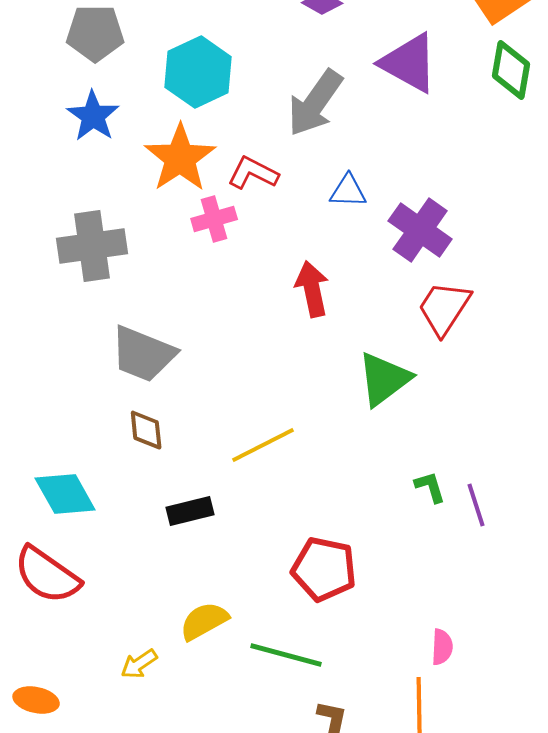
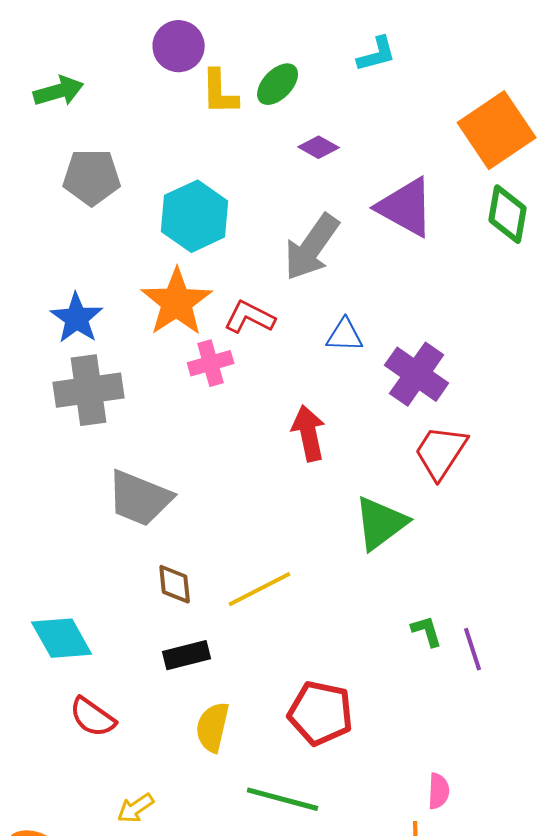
blue star: (93, 116) -> (77, 318), moved
brown diamond: (146, 430) -> (175, 584), moved
red semicircle: (47, 575) -> (93, 717), moved, size x0.7
yellow semicircle: (204, 621) -> (213, 727), moved, turned -48

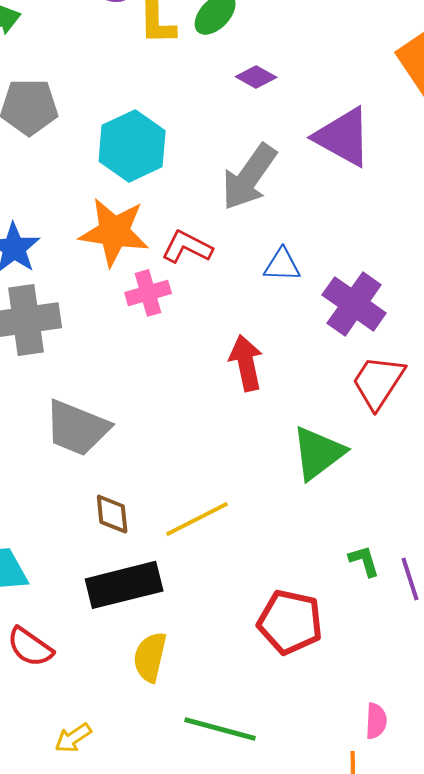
orange star: (177, 302) -> (114, 232), turned -30
black rectangle: (187, 655) -> (124, 585), size x1.6
red pentagon: (321, 713) -> (290, 622), moved

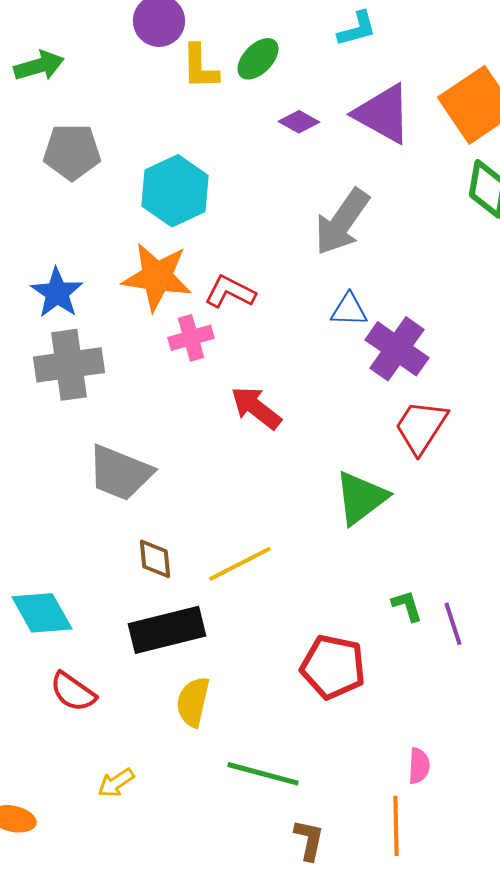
purple triangle: (343, 137) -> (383, 114), moved
gray arrow: (249, 177) -> (342, 222), moved
blue triangle: (282, 265) -> (349, 310), moved
red arrow: (246, 363) -> (256, 408), moved, turned -40

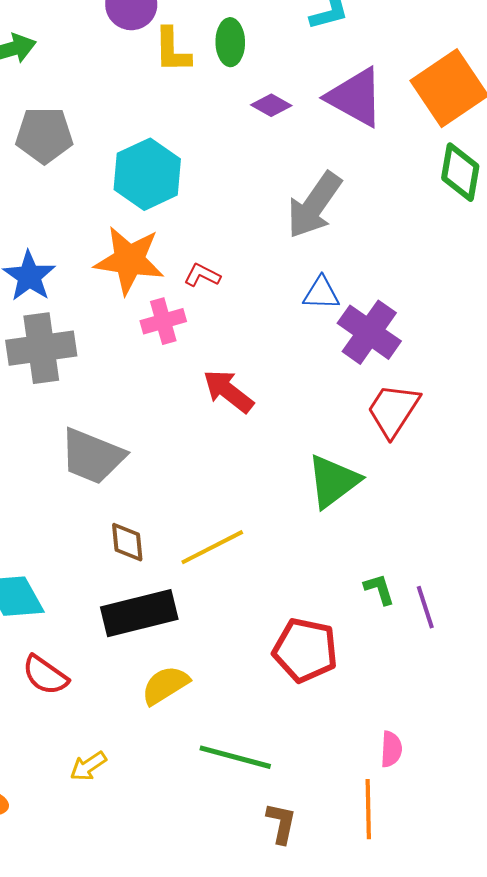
green ellipse: (258, 59) -> (230, 42), turned -45
red L-shape: (230, 292) -> (202, 275), size x0.7
yellow semicircle: (193, 702) -> (165, 685), turned 45

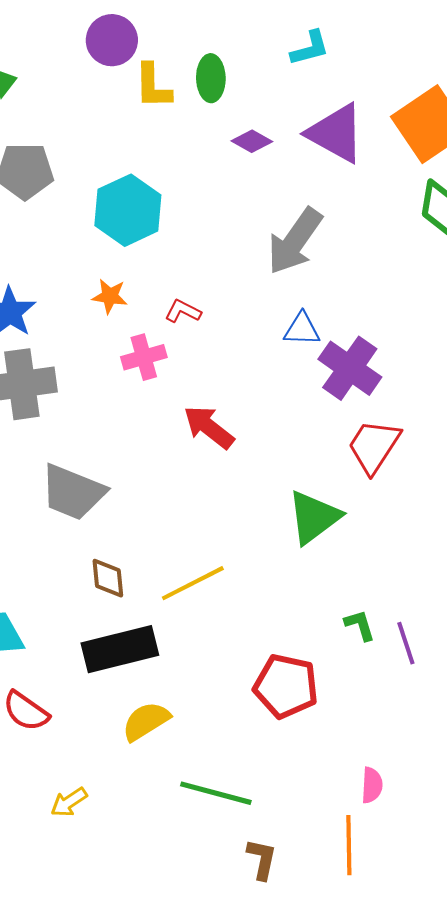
orange star: (129, 260) -> (110, 296), size x0.5

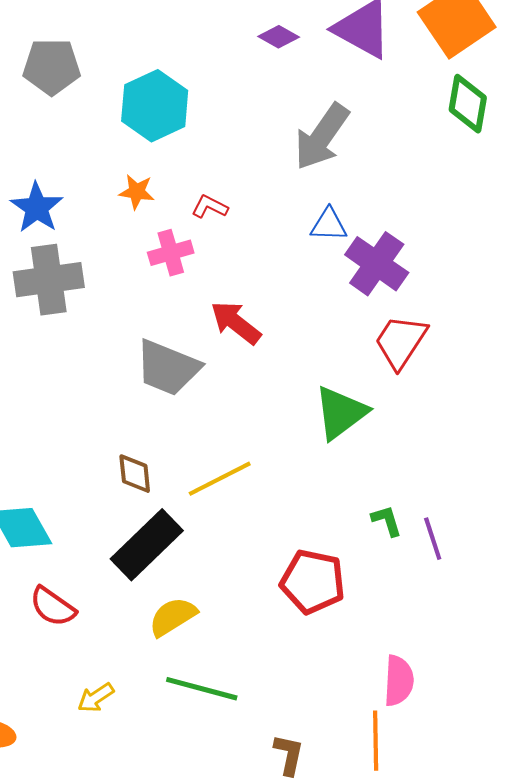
gray trapezoid: (73, 492) -> (168, 368), moved
black rectangle: (120, 649) -> (147, 545), turned -30
pink semicircle: (372, 785) -> (399, 681), size x1.4
green line: (216, 793) -> (202, 689), moved

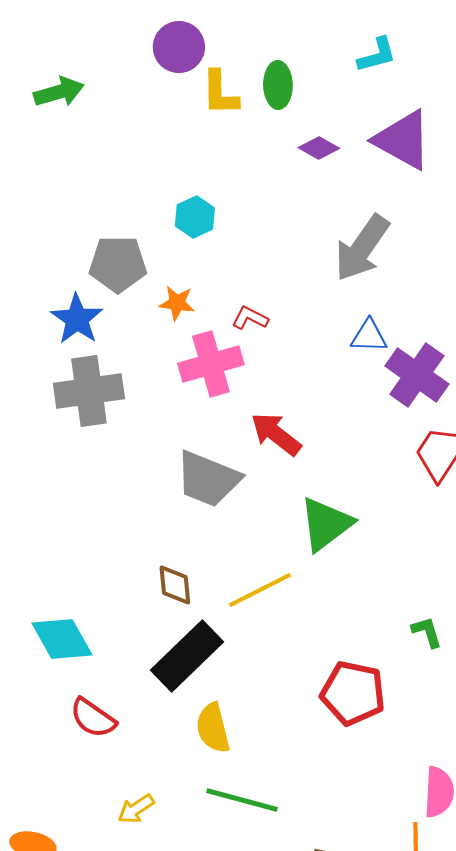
gray pentagon: (52, 67) -> (118, 264), moved
cyan hexagon: (155, 106) -> (195, 217), size x0.6
pink cross: (171, 253) -> (211, 364), size x1.4
green triangle: (341, 413) -> (326, 524), moved
yellow semicircle: (173, 617) -> (213, 728), turned -72

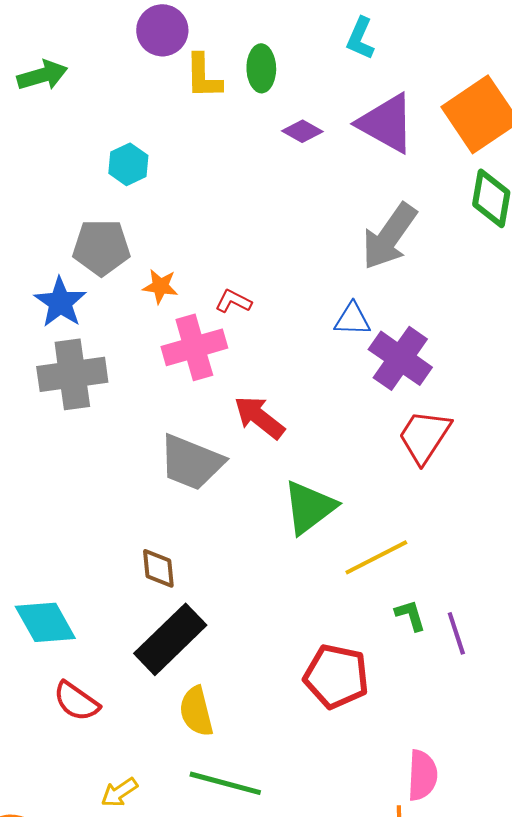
cyan L-shape: (377, 55) -> (360, 38), turned 129
cyan hexagon: (195, 217) -> (128, 164), moved
gray arrow: (362, 248) -> (389, 236), moved
yellow line: (260, 590) -> (376, 557), moved

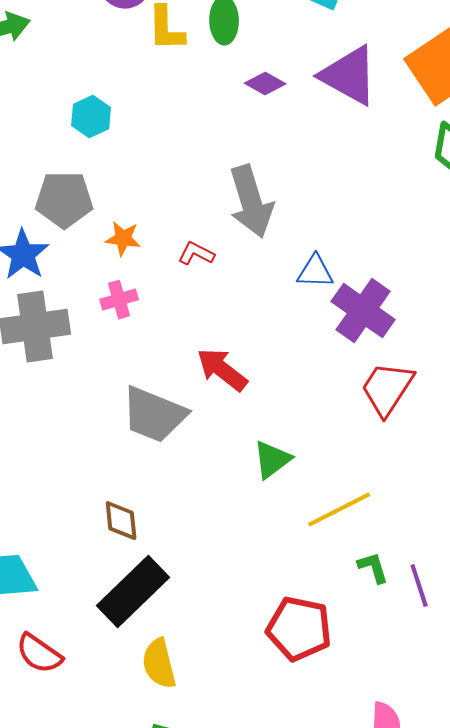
gray arrow: (389, 236) -> (251, 202), moved, turned -52
pink cross: (194, 347) -> (119, 300), moved, size x0.6
green triangle: (309, 507) -> (272, 460), size x0.7

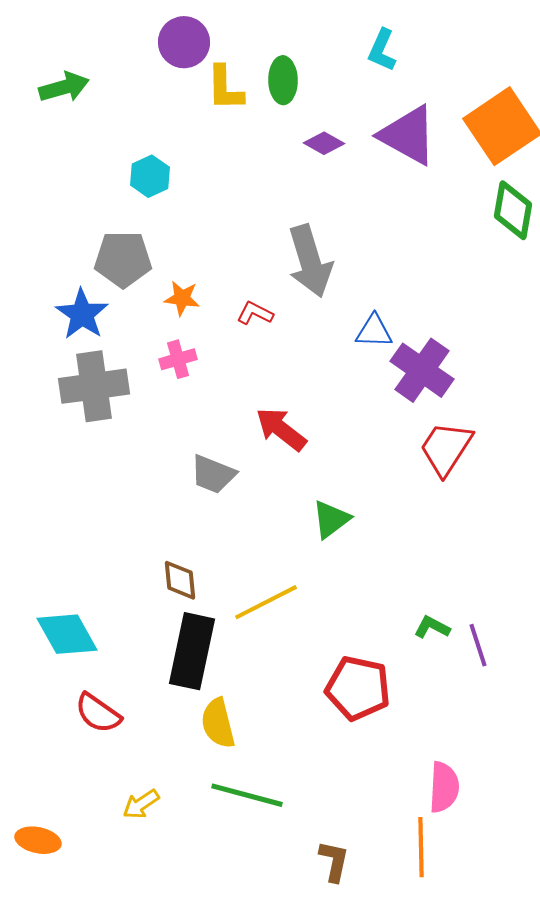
gray trapezoid: (154, 415) -> (213, 474), size x0.7
yellow line: (339, 510) -> (266, 602), moved
green L-shape: (373, 568) -> (432, 627), turned -45
black rectangle: (133, 592) -> (192, 651), turned -34

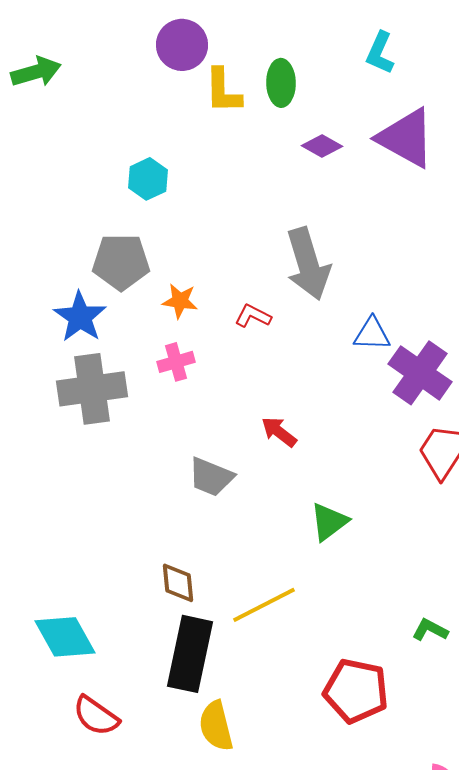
green arrow: (64, 87) -> (36, 72), moved
red arrow: (281, 429) -> (279, 432), size x0.7

